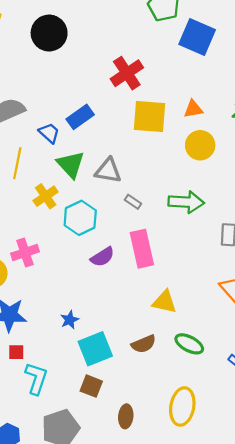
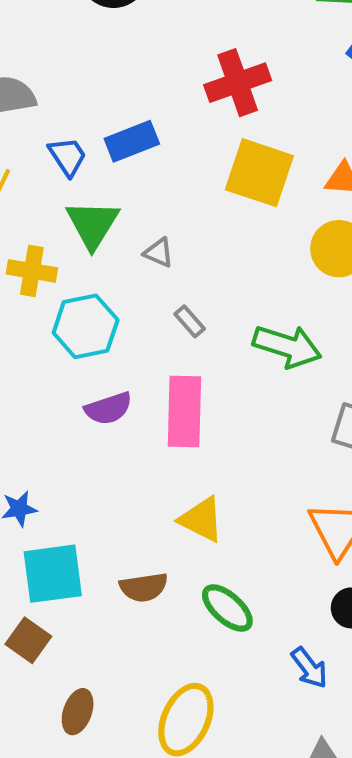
gray triangle: (108, 171) -> (159, 253), size x0.6
yellow cross: (46, 196) -> (32, 271), turned 30

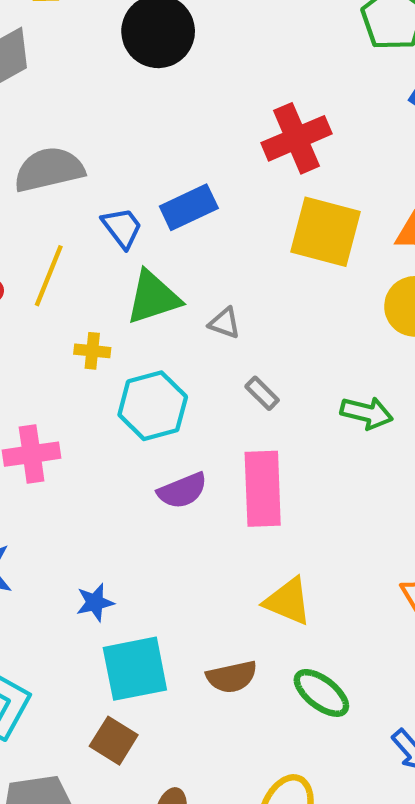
green triangle: (93, 224) -> (153, 297), turned 44
yellow cross: (32, 271) -> (92, 351), size x0.7
green arrow: (287, 346) -> (367, 413), size x0.7

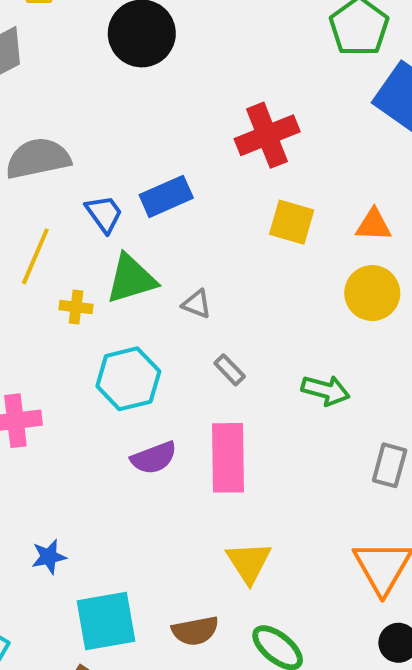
yellow square: (325, 232) -> (292, 222), size x0.7
yellow cross: (92, 351) -> (76, 307), moved
yellow triangle: (288, 601) -> (249, 562), turned 33
blue star: (95, 602) -> (49, 557), moved

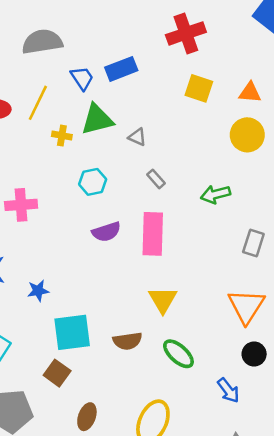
cyan hexagon: (128, 379) -> (93, 182), size x0.7
green arrow: (326, 390) -> (215, 194), turned 148

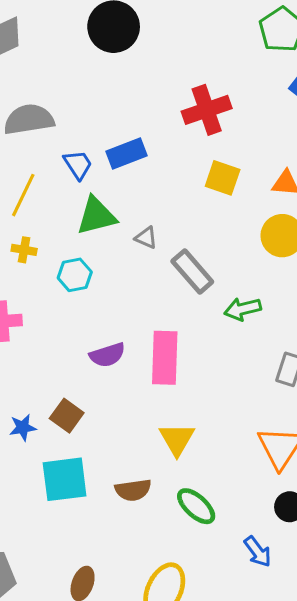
yellow cross: (62, 136) -> (24, 250), moved
gray rectangle: (156, 179) -> (192, 271), moved, size x1.8
cyan hexagon: (93, 182) -> (75, 275), moved
brown square: (57, 373) -> (67, 416), moved

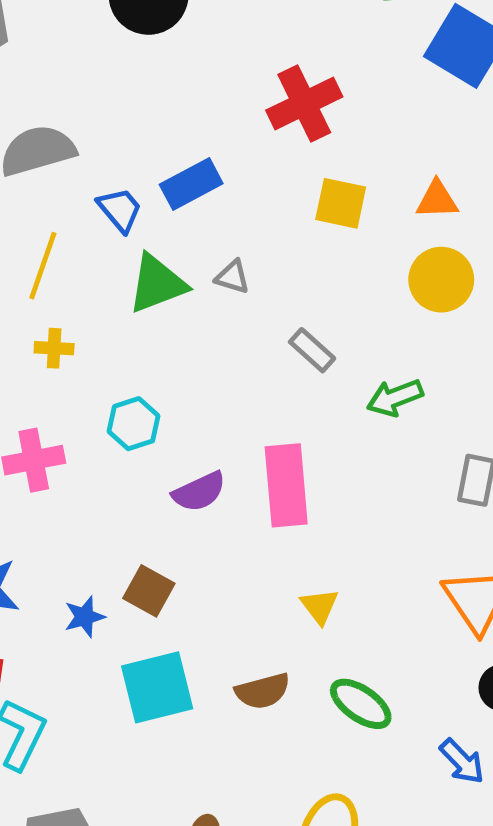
gray triangle: (146, 238) -> (233, 277), moved
gray rectangle: (192, 271) -> (312, 350), size x0.7
cyan hexagon: (75, 275) -> (134, 424), moved
yellow triangle: (177, 439) -> (320, 606), size x0.7

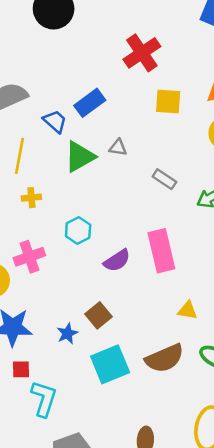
brown square: (149, 591) -> (98, 315), turned 30
yellow triangle: (320, 606) -> (187, 310), turned -35
brown semicircle: (263, 691) -> (165, 358), size x1.4

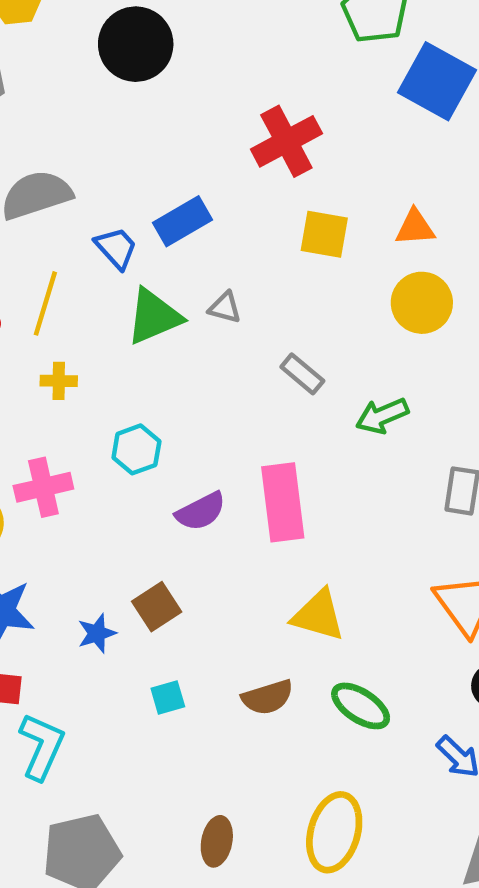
yellow triangle: (187, 310) -> (318, 615), size x1.5
brown semicircle: (165, 358) -> (267, 697), size x0.7
cyan square: (110, 364) -> (168, 697), size x0.5

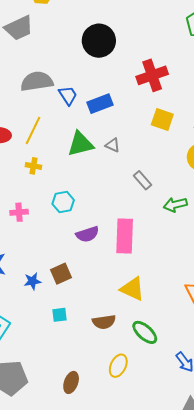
black circle: (136, 44) -> (99, 41), moved
blue trapezoid: (116, 248) -> (68, 95), moved
pink cross: (43, 487) -> (19, 212), size x0.7
yellow ellipse: (334, 832) -> (118, 366), moved, size x0.7

